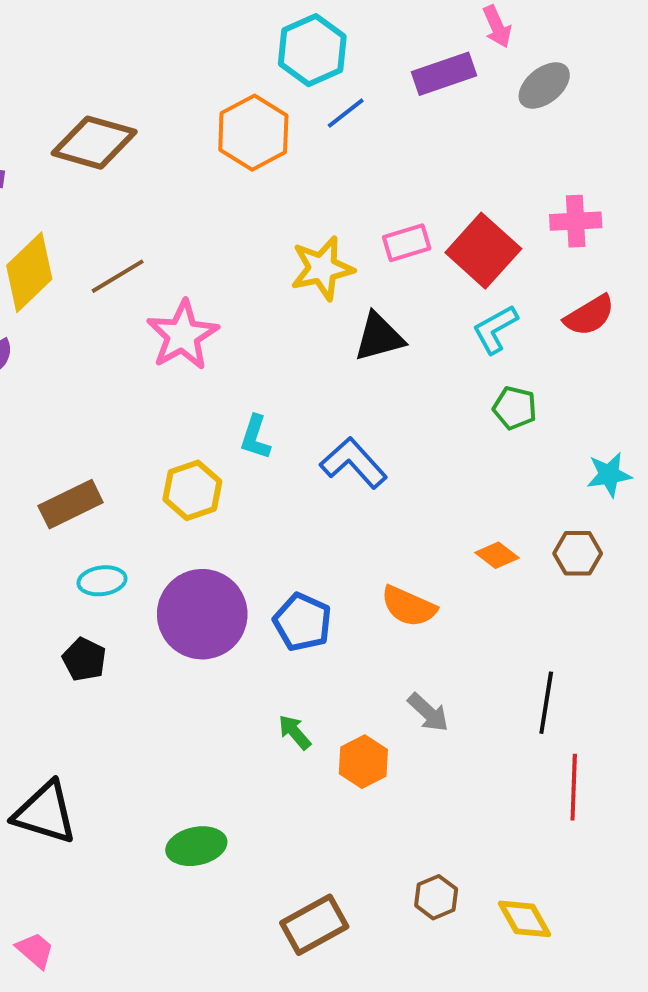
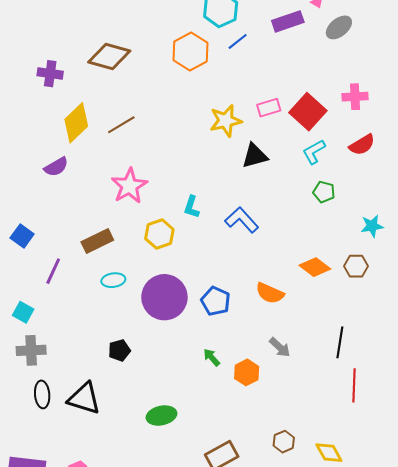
pink star: (183, 335) -> (129, 186), moved
orange diamond: (497, 555) -> (315, 267), size x1.4
black pentagon: (84, 659) -> (119, 350), moved, turned 30

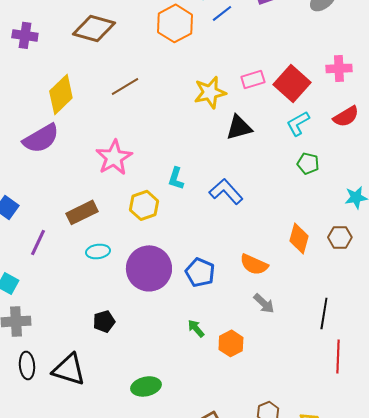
purple cross: (50, 74) -> (25, 35), moved
brown line: (121, 125) -> (125, 86), moved
purple semicircle: (56, 167) -> (41, 138), size x1.5
orange diamond: (315, 267) -> (299, 238), turned 68
gray arrow: (280, 347) -> (264, 303), moved

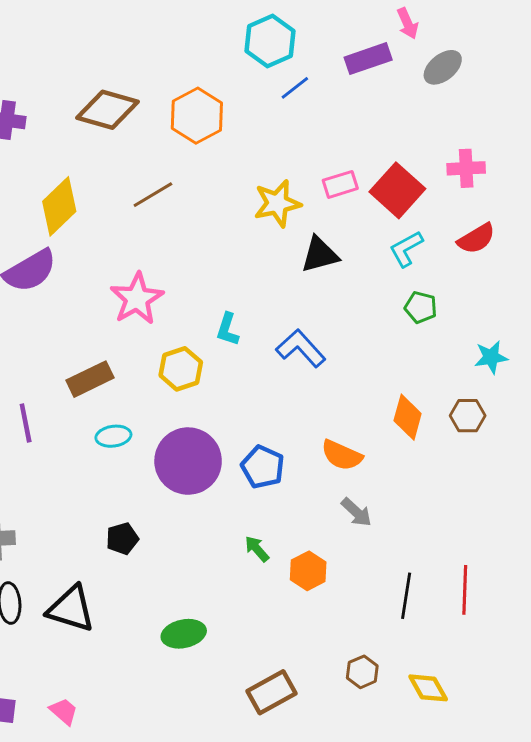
orange hexagon: (175, 23) -> (197, 116), moved
purple line: (38, 242) -> (26, 423), turned -36
black line: (324, 313) -> (406, 596), moved

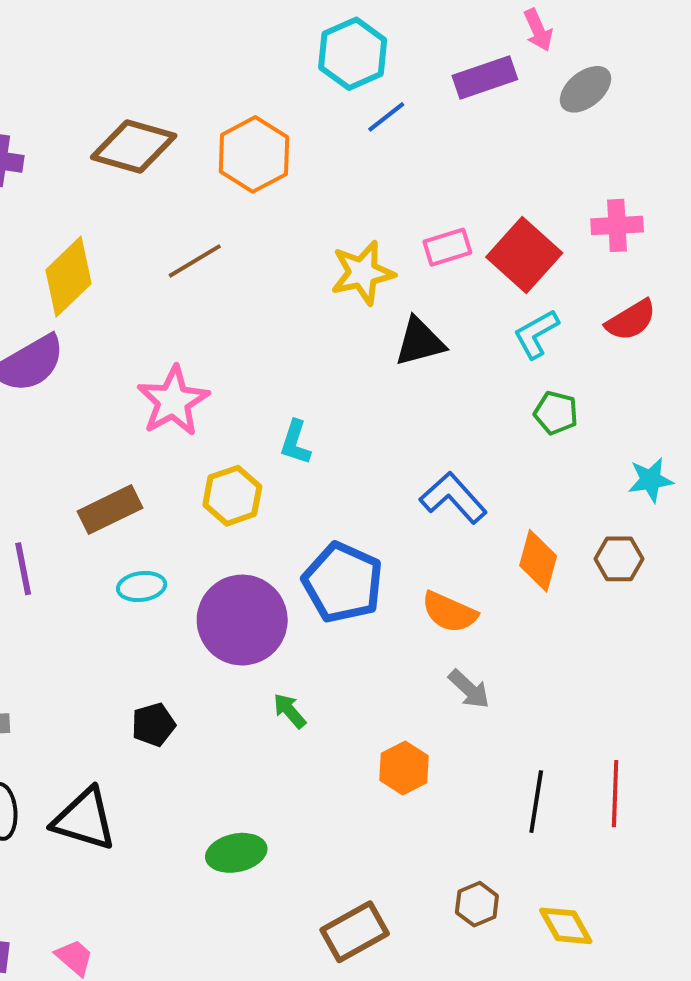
blue L-shape: (301, 348) -> (453, 498), moved
blue pentagon: (263, 467) -> (343, 583), moved, size x1.4
green arrow: (257, 549) -> (290, 711), moved

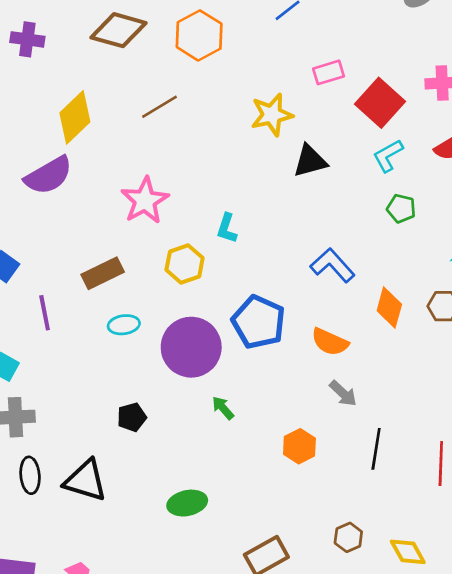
pink rectangle: (447, 247) -> (329, 72), moved
black line: (536, 802) -> (376, 449), moved

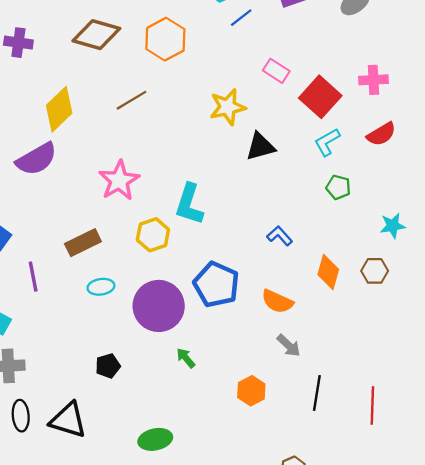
pink rectangle: (329, 72) -> (276, 71), turned 50
cyan L-shape: (227, 228) -> (189, 204), size x1.6
blue L-shape: (333, 265) -> (280, 236), size x0.7

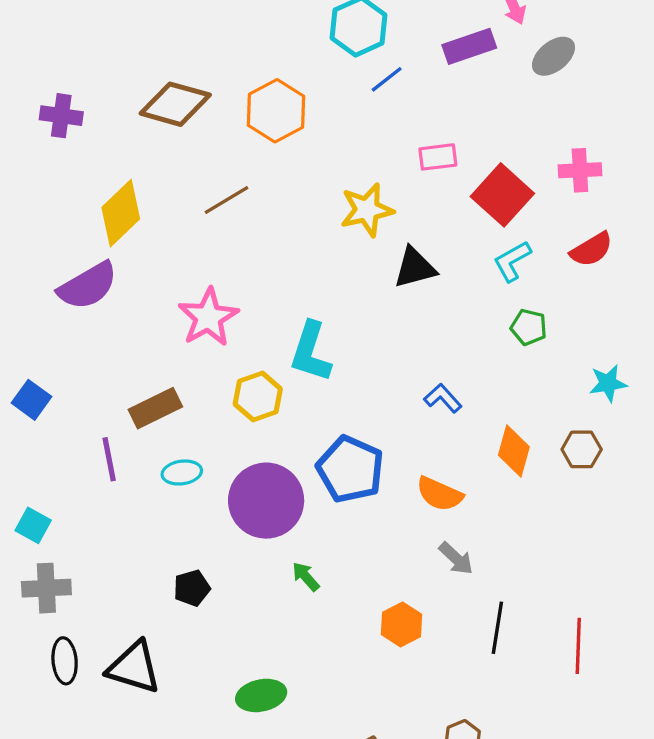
pink rectangle: (276, 71) -> (438, 157), turned -40
purple line: (33, 277) -> (109, 459), moved

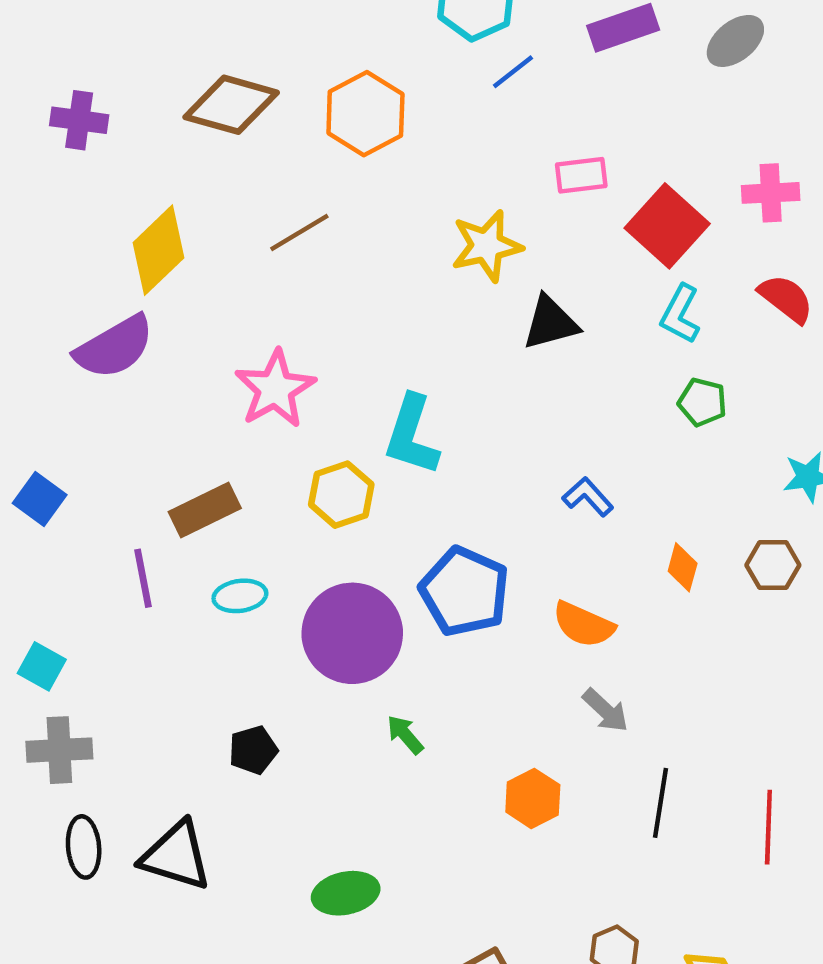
red semicircle: (591, 249) -> (786, 299), turned -111
cyan L-shape: (512, 261) -> (680, 314), turned -33
orange diamond: (514, 451) -> (683, 567), size x0.7

